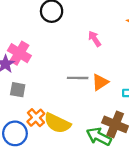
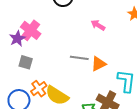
pink arrow: (95, 39) -> (98, 25), turned -32

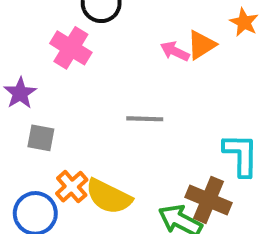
pink cross: (31, 30) -> (71, 48), moved
orange triangle: (99, 64) -> (201, 45), moved

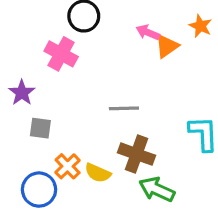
pink arrow: (175, 51) -> (148, 32), moved
yellow semicircle: (109, 197) -> (98, 173), size x0.7
brown cross: (209, 200) -> (137, 154), moved

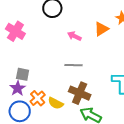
pink arrow: (148, 32) -> (74, 36), moved
pink cross: (61, 54) -> (15, 31), moved
purple star: (22, 93) -> (18, 88), moved

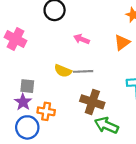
orange triangle: (101, 29) -> (122, 43), moved
orange cross: (38, 98) -> (46, 111), turned -35
yellow semicircle: (56, 103) -> (63, 71), moved

